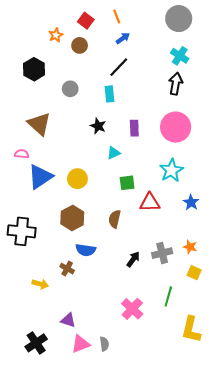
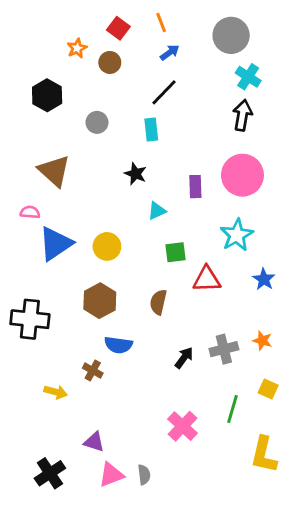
gray circle: (179, 19) -> (231, 35), moved
purple rectangle: (134, 128) -> (195, 187), moved
yellow square: (194, 273) -> (268, 389), moved

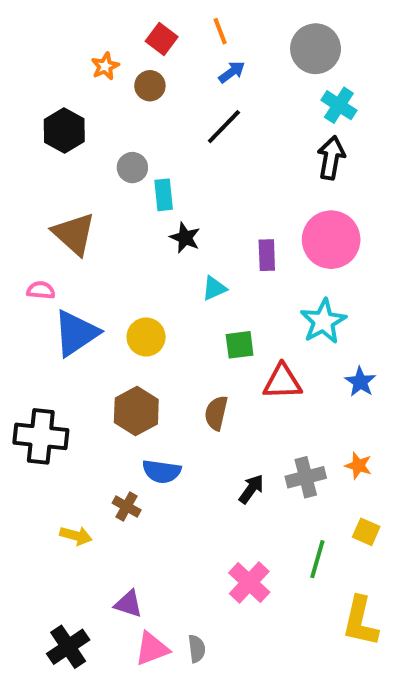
cyan rectangle: (151, 130) -> (164, 195), moved

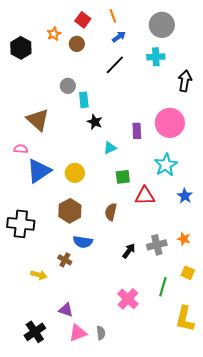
cyan cross: (339, 105) -> (156, 57), moved, turned -36
black hexagon: (64, 131) -> (21, 48), moved
black arrow: (331, 158) -> (185, 81), moved

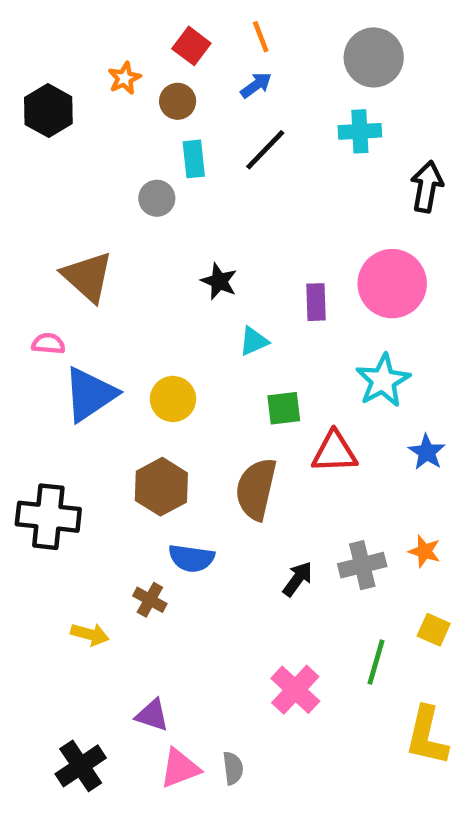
blue arrow: (119, 37) -> (256, 85), moved
cyan rectangle: (84, 100) -> (194, 159), moved
brown semicircle: (111, 212) -> (256, 489), size x1.5

